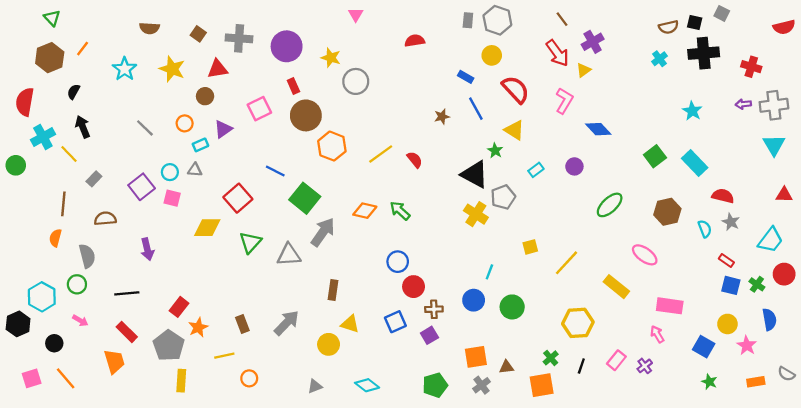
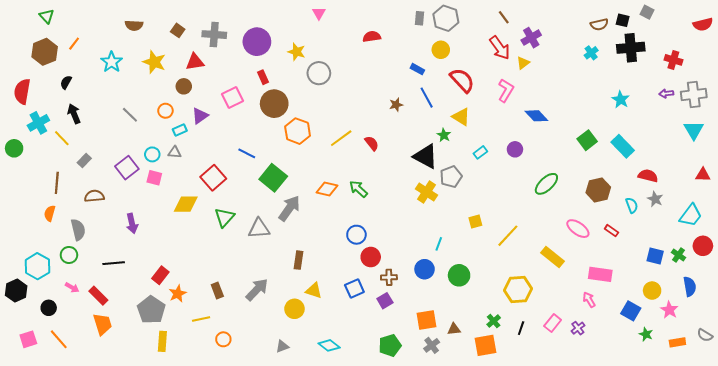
red rectangle: (726, 261) -> (611, 231), moved
red rectangle: (127, 332) -> (98, 296), moved
green star: (709, 382) -> (646, 334), moved

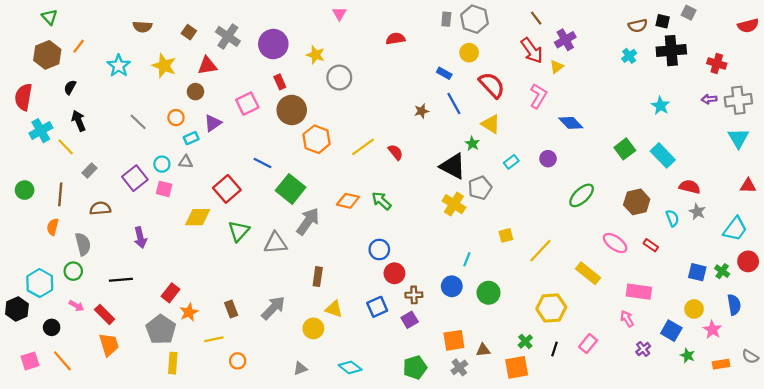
gray cross: (214, 35) -> (228, 36), turned 30
green circle: (14, 148) -> (25, 190), moved
purple cross: (578, 328) -> (643, 349), moved

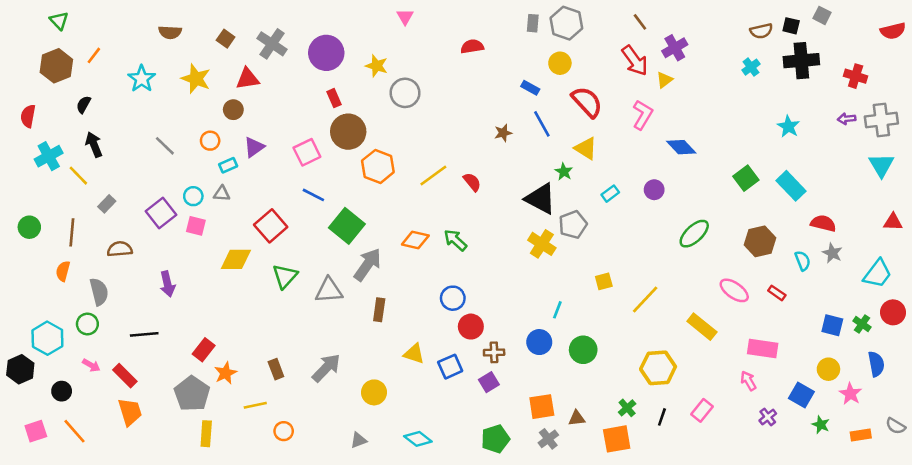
red semicircle: (23, 97) -> (28, 116), size x0.7
pink square: (247, 104) -> (307, 152), moved
brown rectangle: (318, 277) -> (379, 310), moved
yellow triangle: (334, 309) -> (414, 354), moved

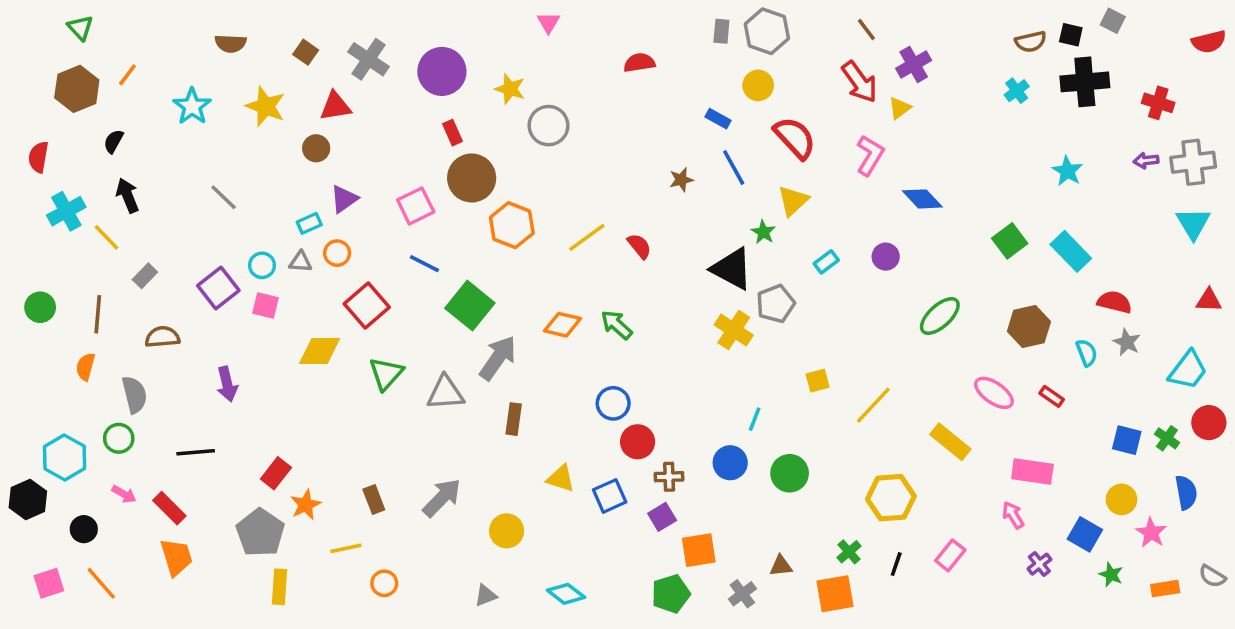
orange circle: (210, 141) -> (337, 253), moved
yellow triangle: (586, 148) -> (793, 201), turned 45
orange square: (542, 407) -> (699, 550), moved

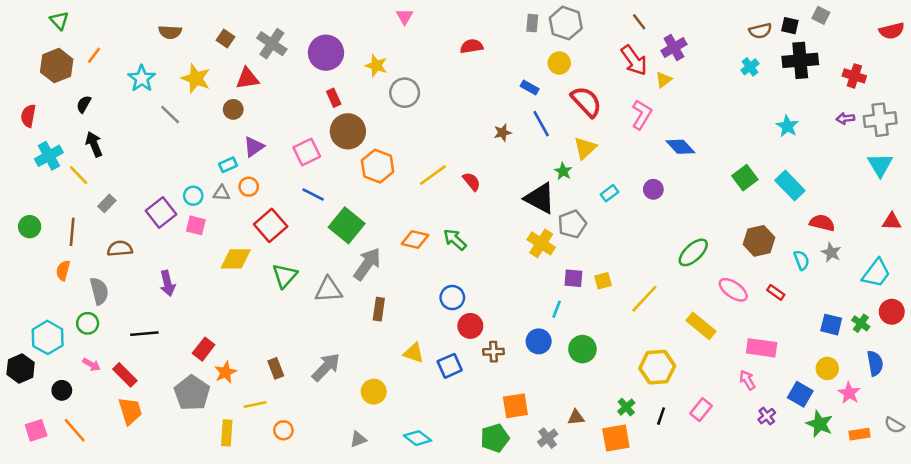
gray line: (224, 197) -> (170, 115), moved
green ellipse: (940, 316) -> (693, 252), moved
purple square: (662, 517) -> (573, 278), moved, turned 36
green star: (1111, 575) -> (820, 424), size x1.5
yellow rectangle: (279, 587) -> (227, 433), moved

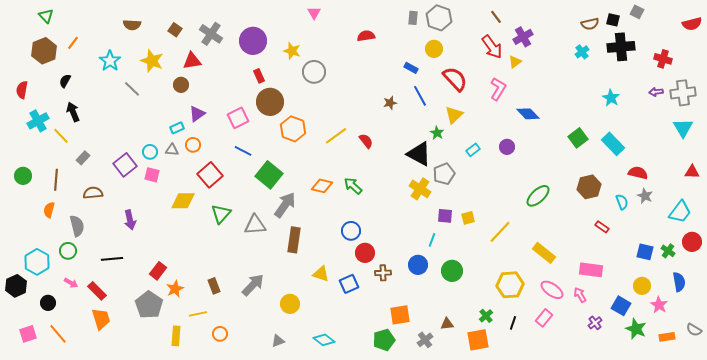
pink ellipse: (733, 290) -> (552, 290), moved
brown rectangle: (379, 309) -> (294, 240), size x1.4

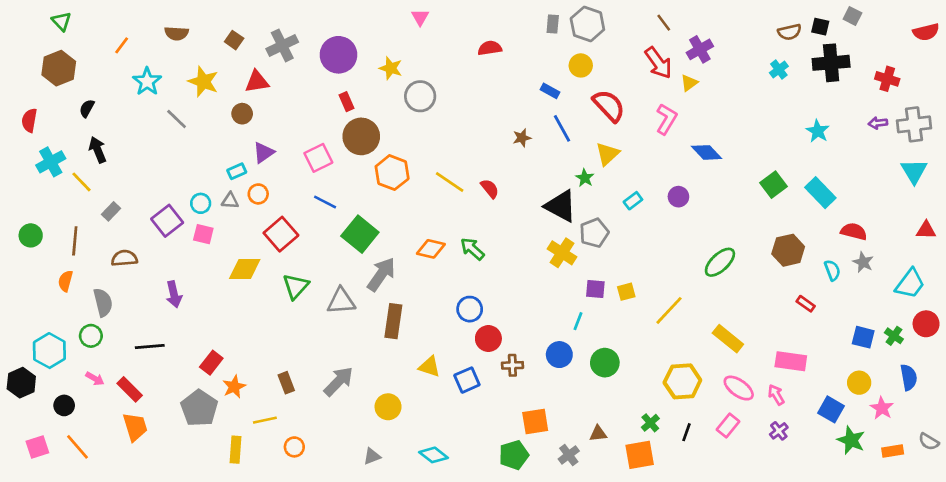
gray cross: (211, 34) -> (282, 45), turned 30
orange line: (73, 43) -> (122, 45), moved
yellow line: (336, 136) -> (450, 182), turned 70
purple cross: (595, 323) -> (779, 431), moved

